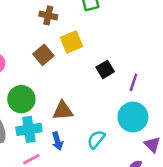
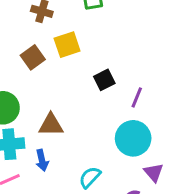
cyan semicircle: (96, 139) -> (90, 177), moved

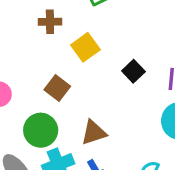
brown square: (33, 57) -> (57, 88), moved

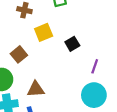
black square: (133, 71) -> (72, 44), moved

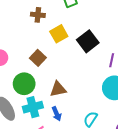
black square: (72, 44) -> (88, 41), size x1.5

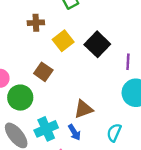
green circle: (24, 84) -> (20, 98), moved
brown triangle: (58, 89) -> (84, 109), moved

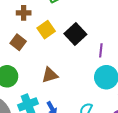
brown square: (43, 72) -> (18, 42), moved
brown triangle: (84, 109) -> (50, 75), moved

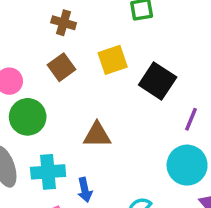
brown cross: (24, 13) -> (64, 23), moved
black square: (75, 34) -> (158, 81), turned -30

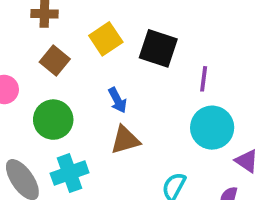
green circle: (28, 117) -> (53, 120), moved
brown triangle: (97, 135) -> (125, 140), moved
blue arrow: (85, 190) -> (117, 100), moved

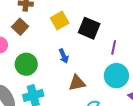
brown square: (55, 61) -> (20, 27), moved
brown triangle: (125, 140) -> (77, 83), moved

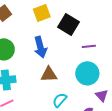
purple line: (114, 47) -> (89, 46), turned 64
blue arrow: (64, 56) -> (40, 47), size x1.5

